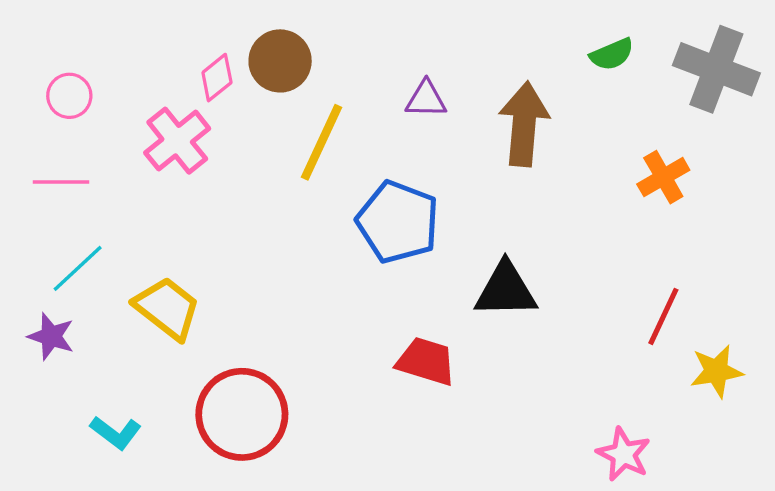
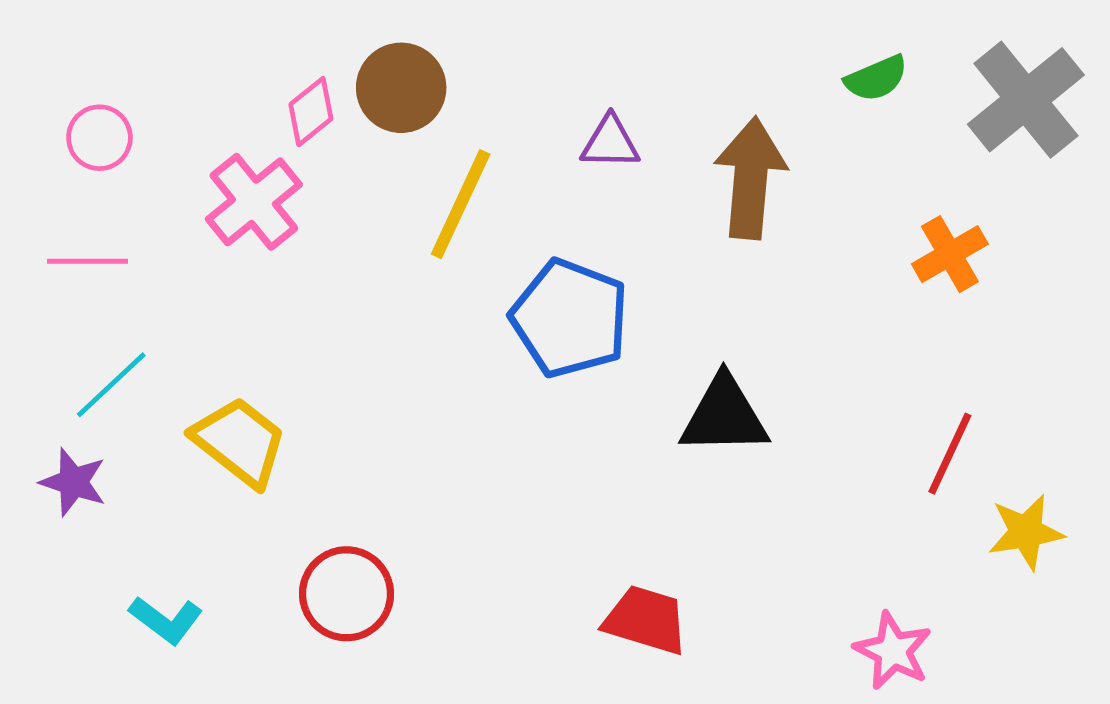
gray cross: (716, 69) -> (1026, 100), turned 30
red trapezoid: (426, 361) -> (646, 620), moved
red circle: (242, 414) -> (347, 594), size x0.7

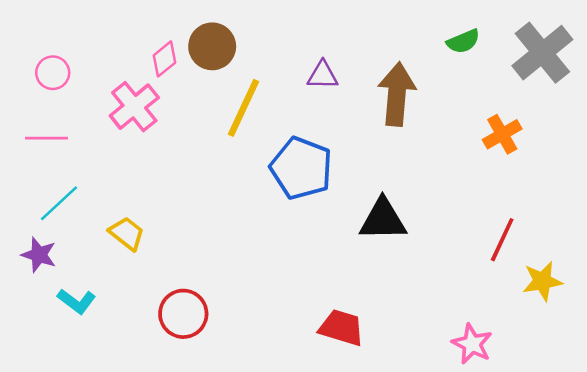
yellow trapezoid: (240, 442) -> (127, 233), size x0.7
cyan L-shape: (166, 620) -> (77, 301), moved

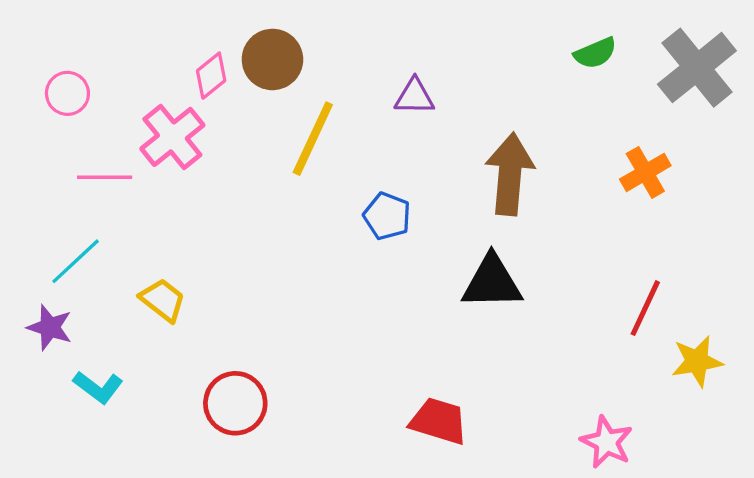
brown arrow: (397, 94) -> (510, 174), moved
pink line: (46, 138) -> (105, 177), moved
blue pentagon: (301, 168) -> (387, 216), size x0.6

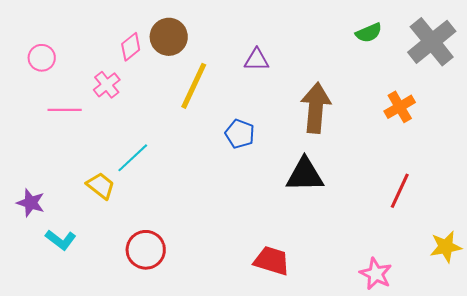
pink cross: (172, 137) -> (107, 85), size x0.7
cyan line: (76, 261) -> (133, 158), moved
yellow star: (697, 361) -> (446, 247), moved

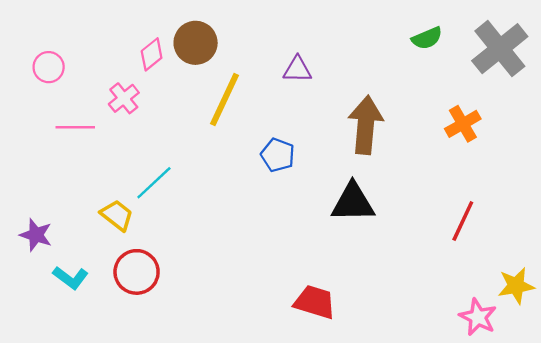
red circle: (146, 250) -> (137, 272), moved
pink star: (376, 274) -> (478, 317), moved

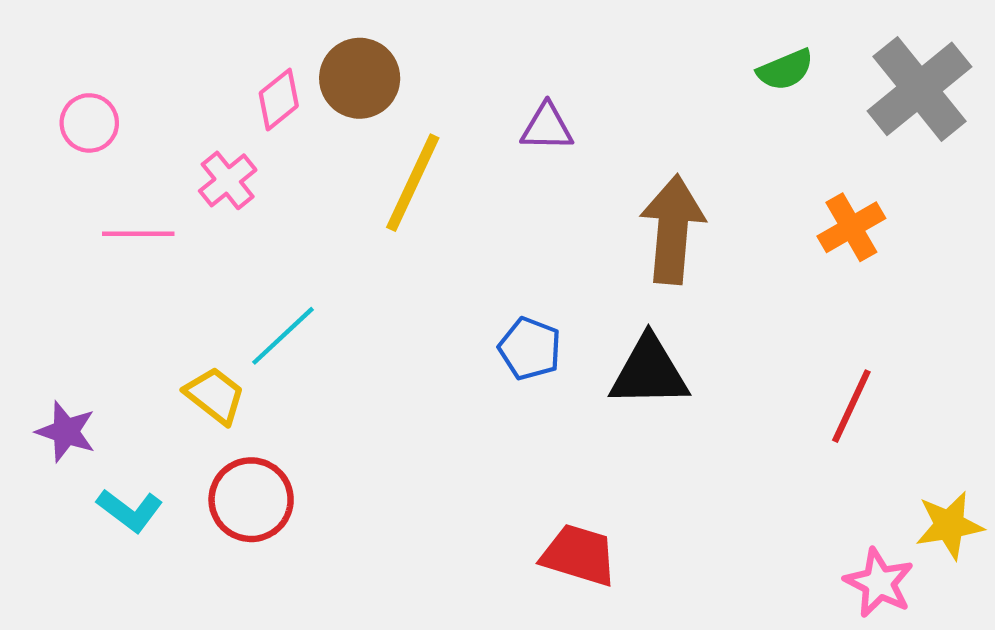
blue pentagon: (278, 155) -> (530, 349), moved

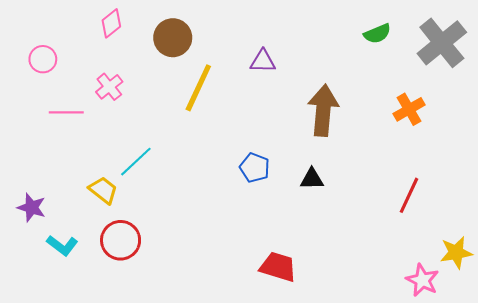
pink diamond: (279, 100) -> (111, 23), moved
black triangle: (649, 372) -> (312, 179), size x0.6

